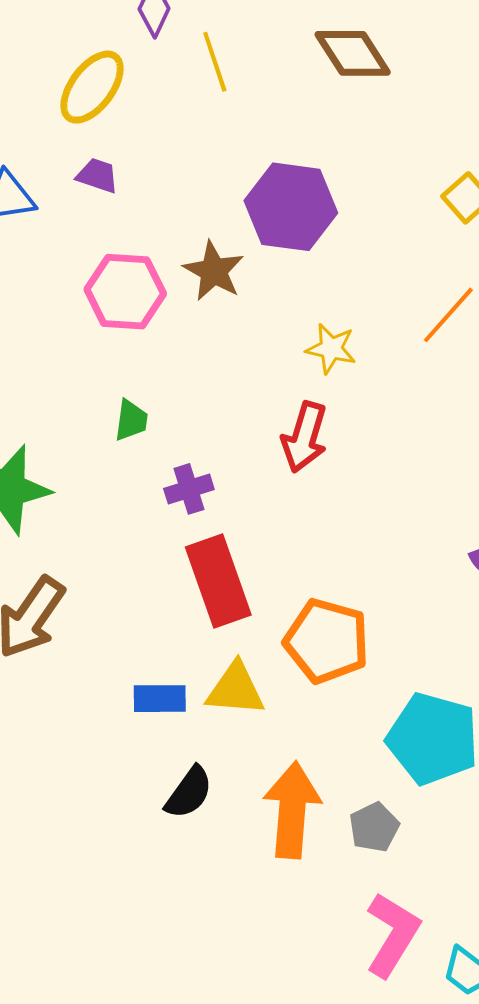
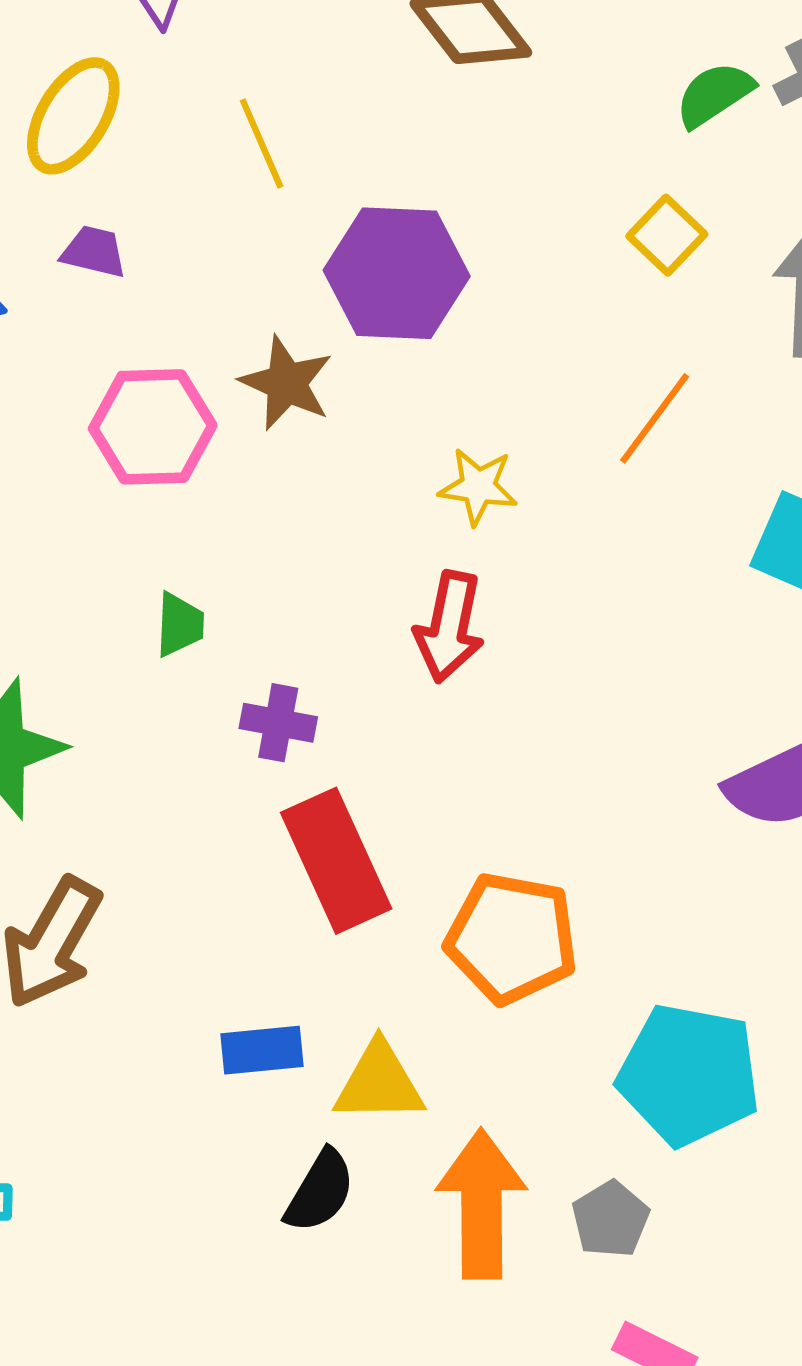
yellow line: (215, 62) -> (262, 143), moved
purple cross: (189, 489) -> (278, 723), turned 33
yellow triangle: (235, 689) -> (379, 1083), moved

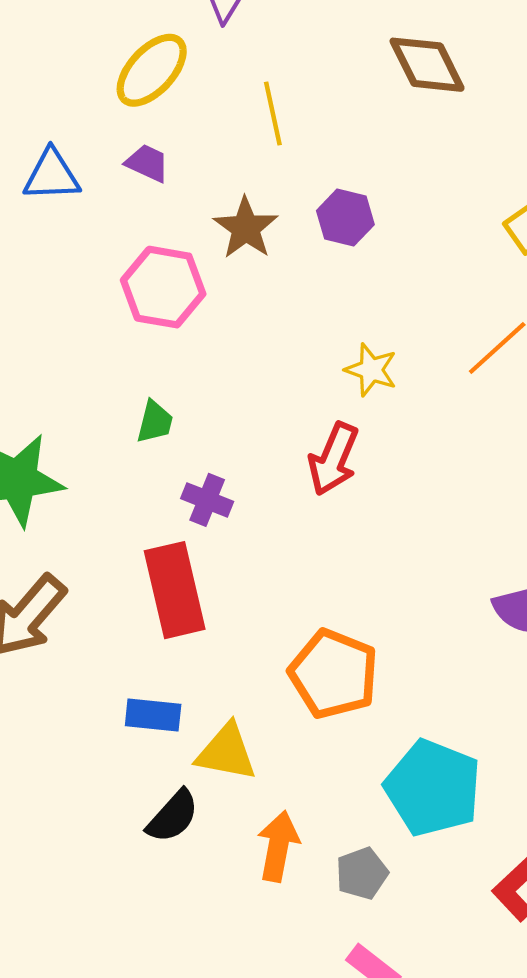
purple hexagon: (397, 273) -> (345, 218), size x0.6
brown star: (286, 383) -> (246, 228), moved
red rectangle: (336, 861) -> (175, 590), moved
orange arrow: (481, 1204) -> (278, 846), size x0.7

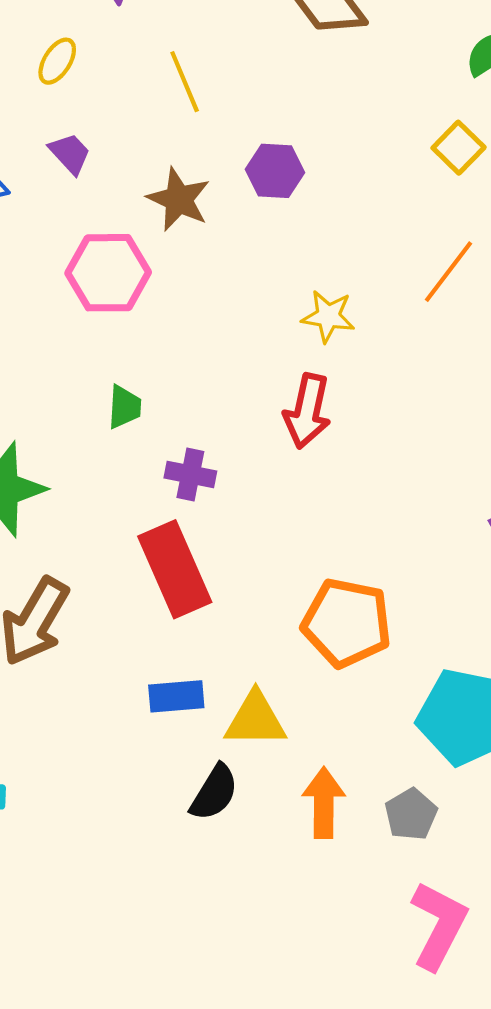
yellow ellipse: (152, 70) -> (57, 61), size x0.6
purple trapezoid: (147, 163) -> (70, 153), turned 33

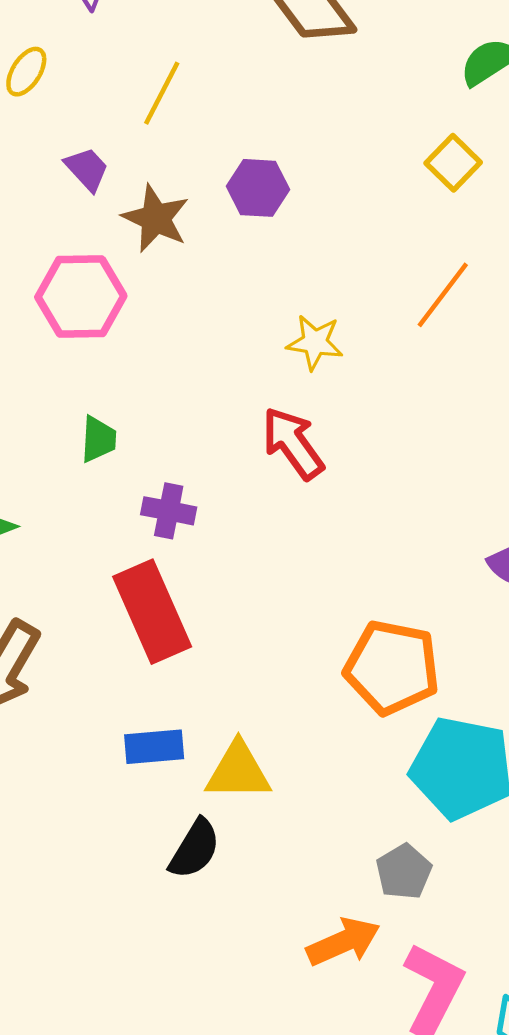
yellow line: (185, 82) -> (162, 93), turned 50
purple trapezoid: (70, 153) -> (87, 169), moved
red arrow: (307, 411) -> (293, 443), turned 132
orange pentagon: (347, 623) -> (392, 667), moved
orange arrow: (324, 803) -> (343, 942), moved, turned 66

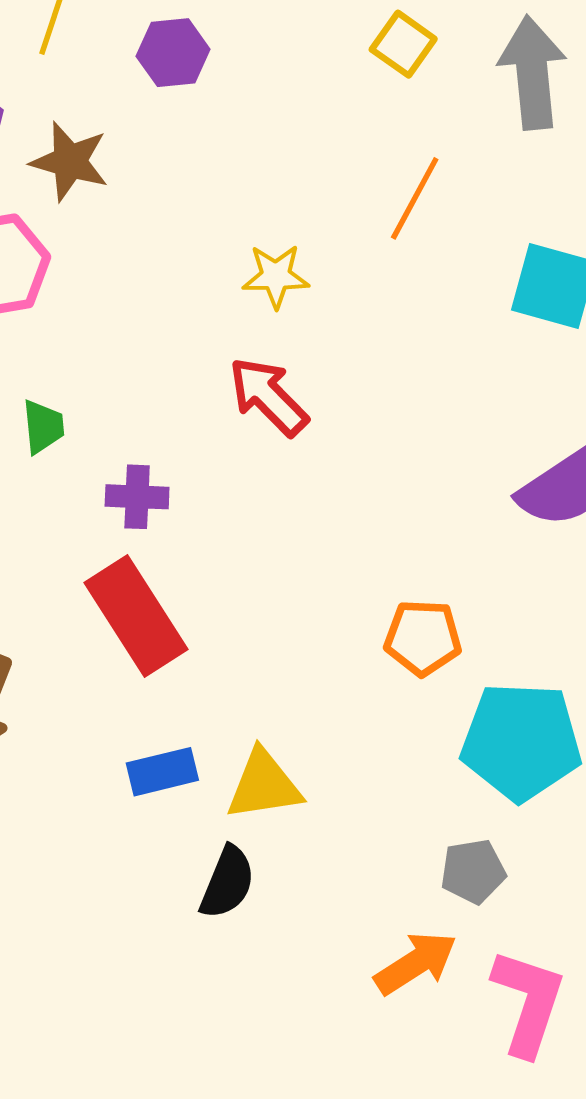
purple hexagon: (258, 188) -> (173, 53), moved
orange pentagon: (392, 667) -> (423, 638), size x0.7
gray pentagon: (404, 872) -> (473, 871), turned 30

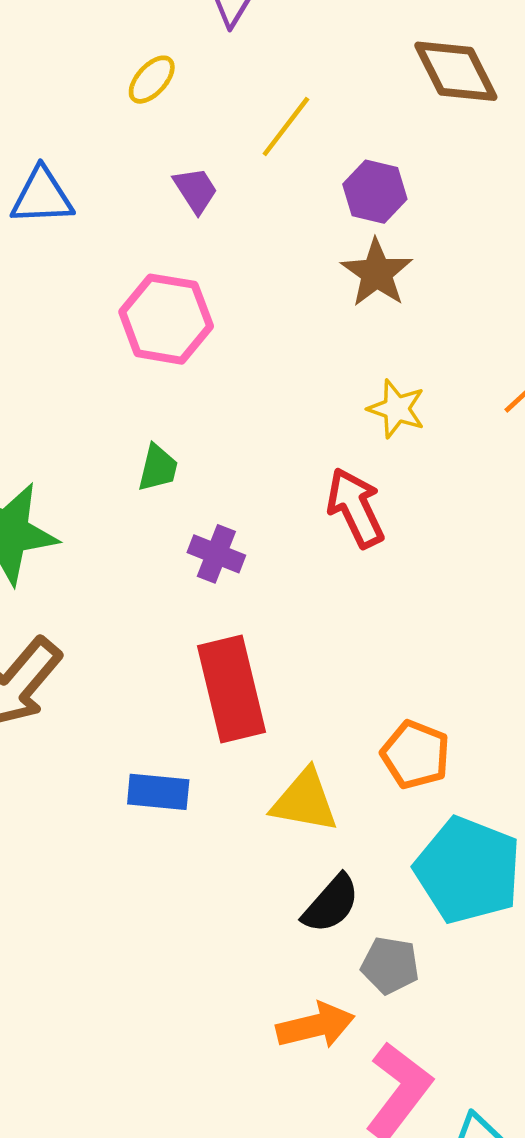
brown star: (70, 161) -> (377, 273), moved
red rectangle: (136, 616) -> (232, 689), moved
yellow triangle: (264, 785) -> (305, 801), moved
black semicircle: (227, 882) -> (331, 904), moved

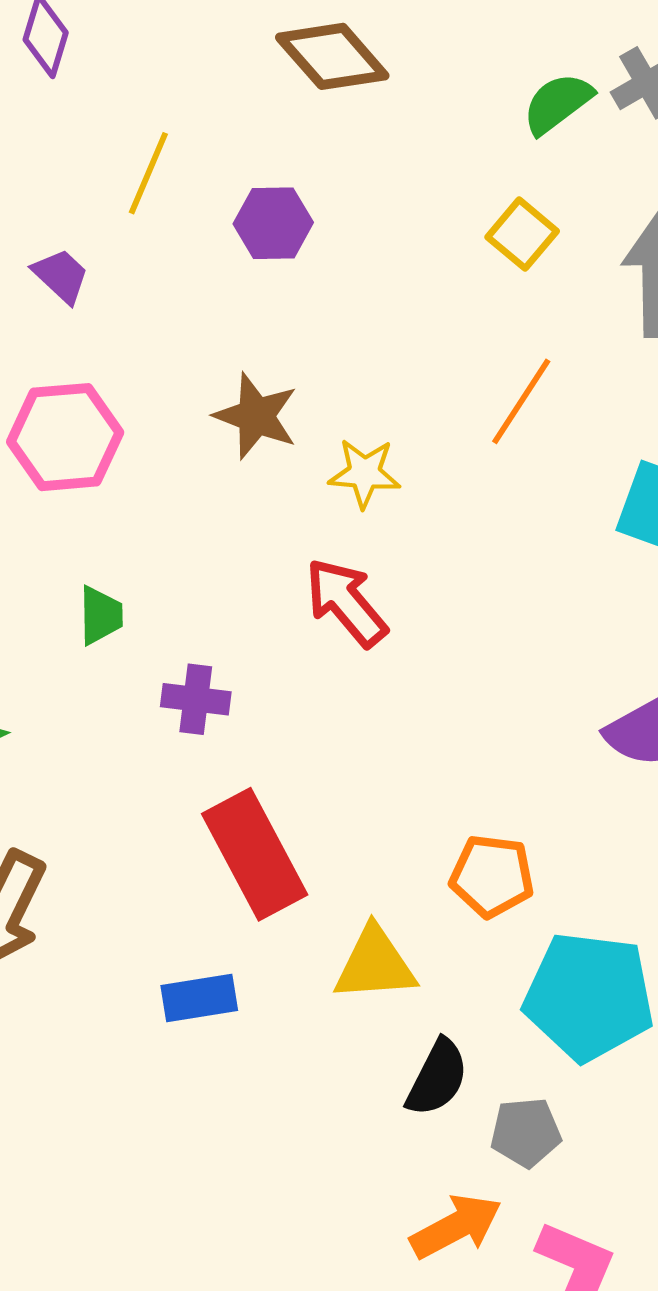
brown star: (377, 273) -> (256, 416), moved

